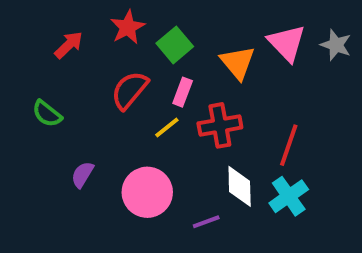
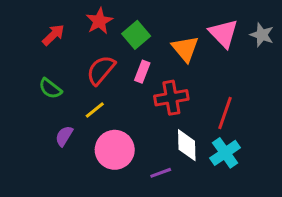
green semicircle: (47, 114) -> (50, 89), moved
yellow line: (167, 127) -> (95, 110), moved

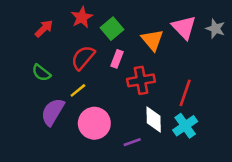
purple semicircle: (64, 136) -> (53, 112), size x1.6

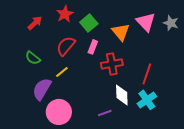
pink circle: (94, 123) -> (59, 112), moved

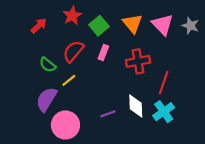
orange triangle: (121, 32) -> (132, 23), moved
green semicircle: (33, 58) -> (48, 65), moved
red cross: (112, 64) -> (138, 61), moved
purple line: (105, 113) -> (108, 114), moved

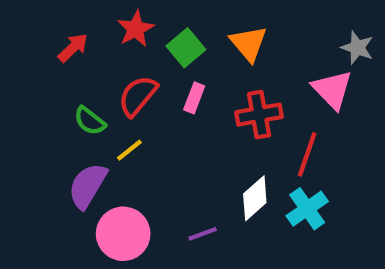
pink triangle: (163, 25) -> (332, 89), moved
white diamond: (136, 106) -> (255, 198), turned 50
purple line: (108, 114) -> (203, 234), moved

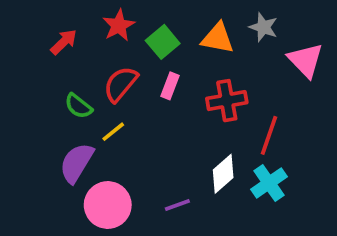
orange triangle: (249, 43) -> (218, 38), turned -39
gray star: (357, 48) -> (263, 27), moved
pink triangle: (332, 89) -> (306, 60), moved

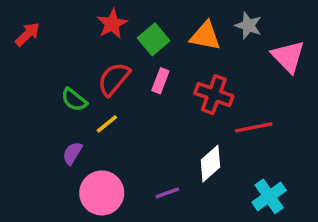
red arrow: (64, 42) -> (28, 34), moved
red cross: (227, 101) -> (214, 95), turned 30
red line: (269, 135) -> (254, 127), turned 60
purple semicircle: (77, 163) -> (72, 153), size x0.6
cyan cross: (269, 183) -> (269, 196), moved

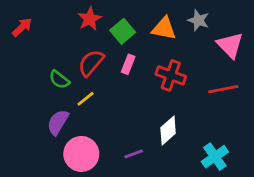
red line: (254, 127) -> (223, 89), moved
purple semicircle: (72, 153) -> (58, 122), size x1.4

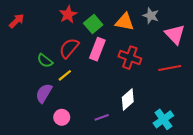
pink rectangle: (128, 64) -> (97, 49), size x1.5
pink circle: (81, 154) -> (62, 117), size x0.6

